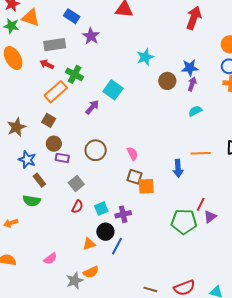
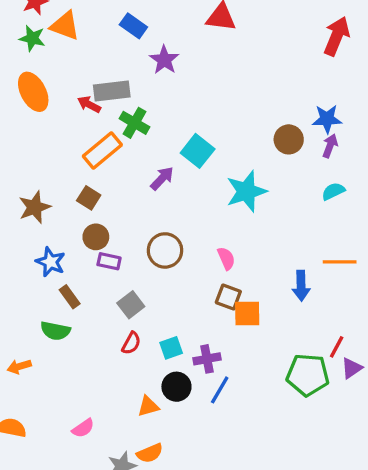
gray rectangle: (55, 45) -> (112, 91), moved
cyan star: (145, 57) -> (246, 191), moved, size x1.4
blue line: (117, 246) -> (220, 390), moved

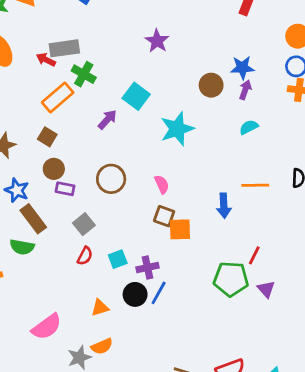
purple star: (164, 60) -> (157, 41), moved
brown rectangle: (70, 297) -> (33, 219), size x1.5
purple triangle: (352, 368) -> (266, 289), moved, turned -36
black circle: (176, 387) -> (135, 294), moved
pink semicircle: (83, 428) -> (47, 327), size x1.6

